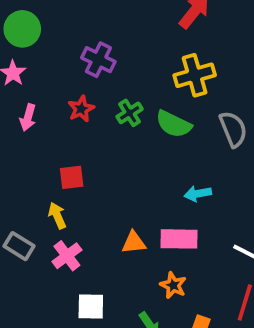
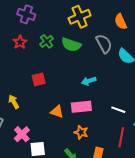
red square: (72, 177) -> (39, 79), moved
orange triangle: (134, 243) -> (57, 112), turned 32
pink cross: (67, 256) -> (22, 134), moved

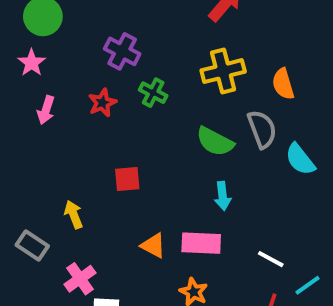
orange semicircle: (121, 22) -> (283, 84), moved
green cross: (47, 41) -> (153, 93), moved, turned -32
green semicircle: (71, 45) -> (215, 142), moved
cyan arrow: (89, 81) -> (223, 196), turned -88

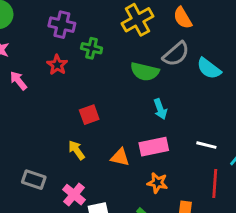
pink arrow: (46, 110) -> (18, 81), turned 138
gray semicircle: (262, 129) -> (176, 54), turned 84
yellow arrow: (74, 214) -> (77, 150), moved

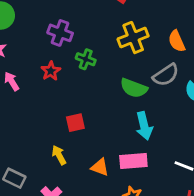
cyan arrow: (160, 109) -> (144, 126), size x1.4

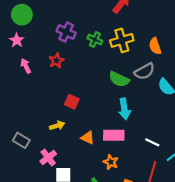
green cross: (86, 59) -> (95, 40), moved
red square: (75, 123) -> (72, 102), turned 32
yellow arrow: (59, 155) -> (57, 126), turned 96

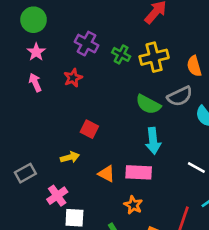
pink star: (17, 40) -> (36, 52), moved
gray rectangle: (21, 140) -> (25, 173), turned -63
white line: (152, 142) -> (196, 167), moved

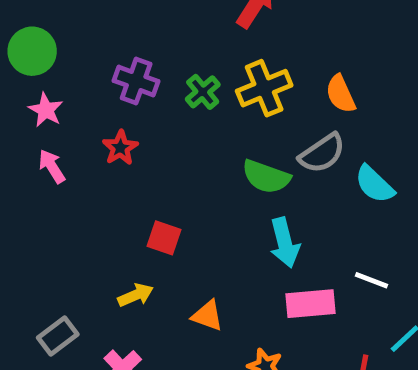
green cross: (121, 54) -> (203, 92), turned 30
pink rectangle: (139, 172) -> (311, 304), moved

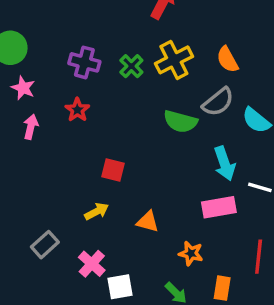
pink arrow: (52, 166) -> (31, 127), turned 50
cyan arrow: (285, 243) -> (225, 163), moved

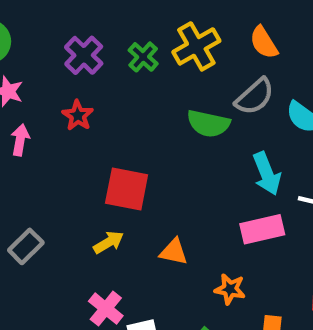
purple cross: (84, 62) -> (84, 55), turned 32
red square: (113, 170) -> (127, 189), size x1.5
gray rectangle: (45, 245) -> (26, 246), moved

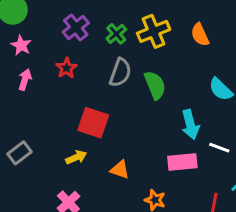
gray semicircle: (255, 97) -> (120, 73), moved, turned -36
green semicircle: (208, 124) -> (155, 85), turned -132

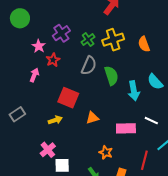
pink star: (21, 45) -> (39, 46), moved
pink arrow: (25, 80) -> (34, 75), moved
cyan arrow: (190, 124) -> (134, 91), moved
orange triangle: (120, 170) -> (92, 118), moved, turned -40

